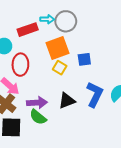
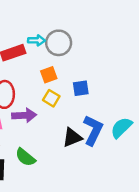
orange square: (58, 48) -> (49, 75), size x0.6
black triangle: (67, 101) -> (72, 138), moved
purple arrow: (37, 103) -> (24, 115), moved

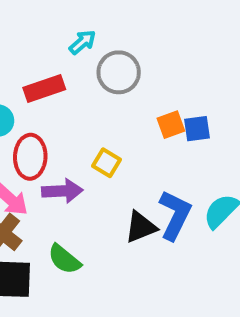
cyan arrow: (36, 40) -> (82, 42), moved, turned -42
orange square: (49, 75) -> (171, 125), moved
blue square: (81, 88) -> (197, 129), moved

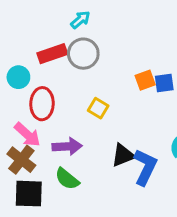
gray circle: (119, 72) -> (83, 54), moved
purple arrow: (62, 191) -> (67, 146), moved
blue L-shape: (175, 215) -> (145, 167), moved

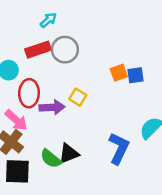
cyan arrow: (80, 20) -> (48, 20), moved
purple arrow: (67, 146) -> (52, 107), moved
black triangle: (123, 155) -> (69, 153), moved

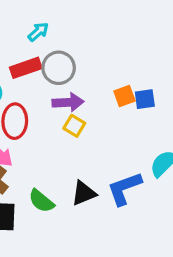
purple arrow: (52, 107) -> (68, 102), moved
blue L-shape: (119, 148) -> (124, 188), turned -136
black triangle: (69, 153) -> (84, 193), moved

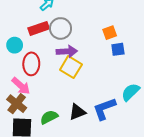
orange square: (124, 96) -> (110, 33), moved
yellow square: (74, 126) -> (71, 67), size x1.5
green semicircle: (41, 201) -> (49, 117), turned 114

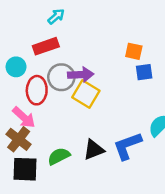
gray circle: (61, 28) -> (61, 77), moved
orange square: (110, 33) -> (134, 51), turned 32

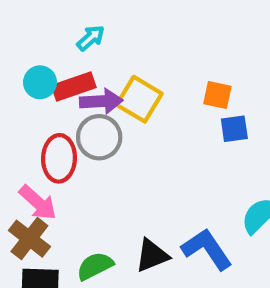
cyan circle: (16, 67) -> (40, 82), moved
purple arrow: (81, 75) -> (101, 101), moved
yellow square: (86, 94) -> (139, 99), moved
blue L-shape: (127, 146) -> (207, 249), turned 76

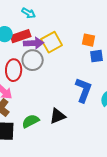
cyan arrow: (91, 38) -> (29, 13), turned 72
yellow square: (139, 99) -> (52, 42), turned 30
blue L-shape: (207, 249) -> (84, 90), moved, turned 55

